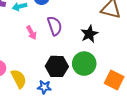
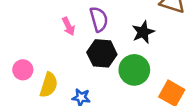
black hexagon: (57, 66) -> (102, 53), moved
yellow semicircle: (19, 79) -> (49, 85), turned 42

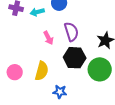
yellow semicircle: (49, 85) -> (42, 71), moved

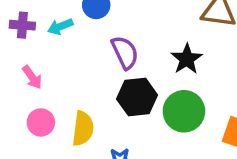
pink arrow: (48, 38) -> (32, 77), moved
pink circle: (15, 72) -> (41, 122), moved

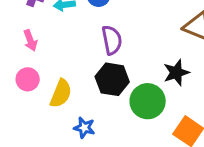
black star: (187, 59) -> (176, 73), moved

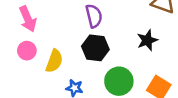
pink arrow: (30, 40) -> (28, 19), size x1.5
green circle: (148, 101) -> (119, 81), moved

